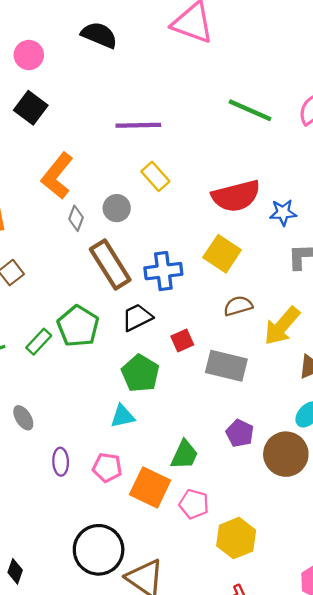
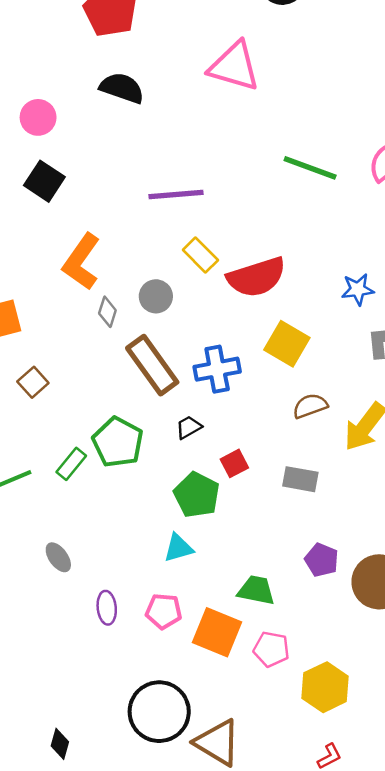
red semicircle: (236, 196) -> (257, 277), moved
black trapezoid: (137, 317) -> (189, 427), size x0.7
red square: (182, 340) -> (234, 463), moved
gray rectangle: (226, 366) -> (300, 479), size x0.7
green trapezoid: (184, 455) -> (256, 590), turned -100

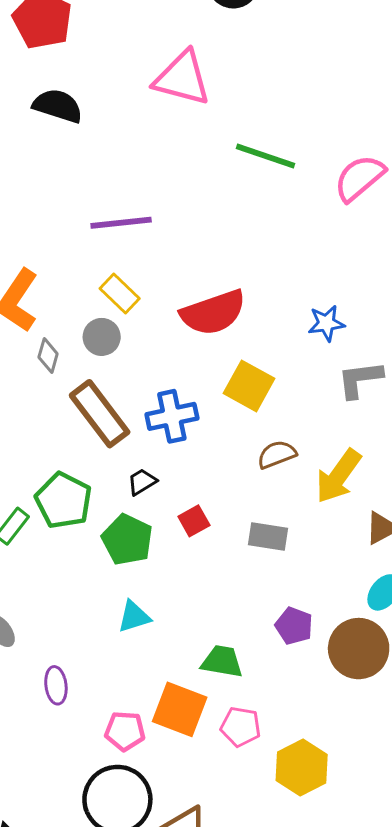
green line: (310, 168) -> (266, 156), moved
yellow rectangle: (200, 255) -> (120, 293), moved
green pentagon: (197, 495) -> (127, 540), moved
pink pentagon: (164, 611) -> (125, 731), moved

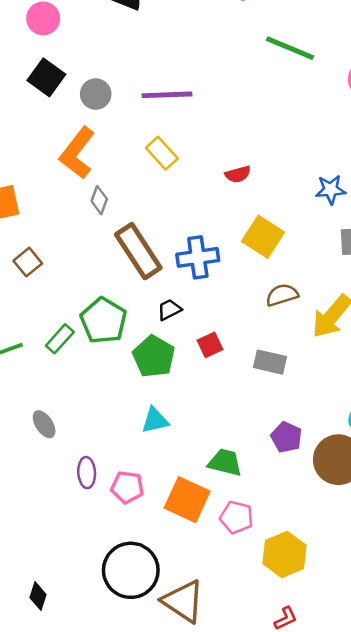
red semicircle: (213, 313) -> (238, 174), size x0.5
gray circle: (102, 337) -> (96, 94), moved
pink pentagon: (125, 731) -> (127, 487), moved

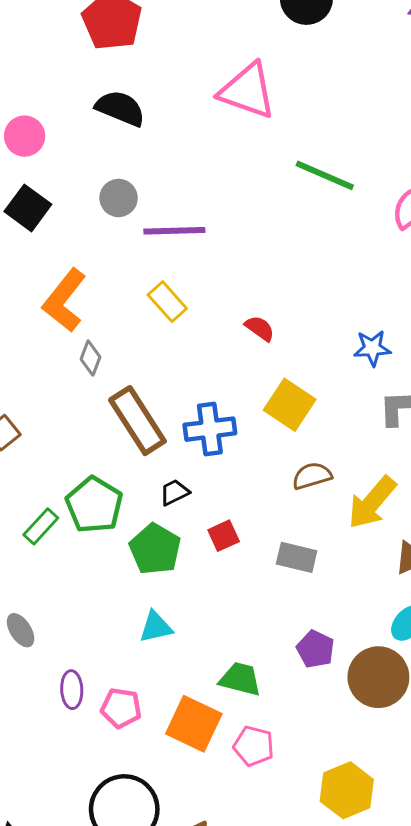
gray circle: (96, 94) -> (119, 198), moved
red semicircle: (238, 174) -> (260, 328), turned -130
yellow hexagon: (284, 554) -> (347, 790), moved

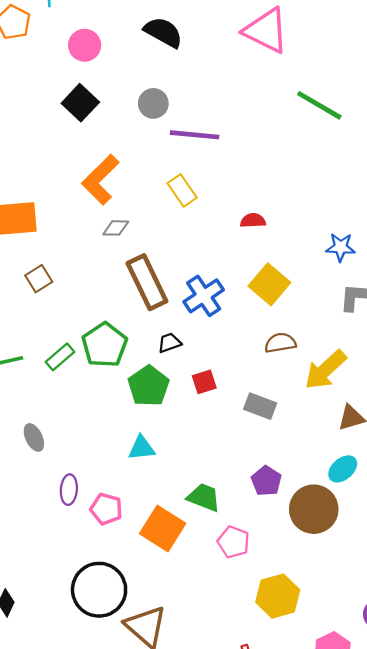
red semicircle: (260, 328) -> (253, 221), turned -45
gray diamond: (91, 358) -> (116, 228), turned 64
blue cross: (210, 429) -> (204, 296), turned -33
pink pentagon: (254, 746) -> (233, 542), moved

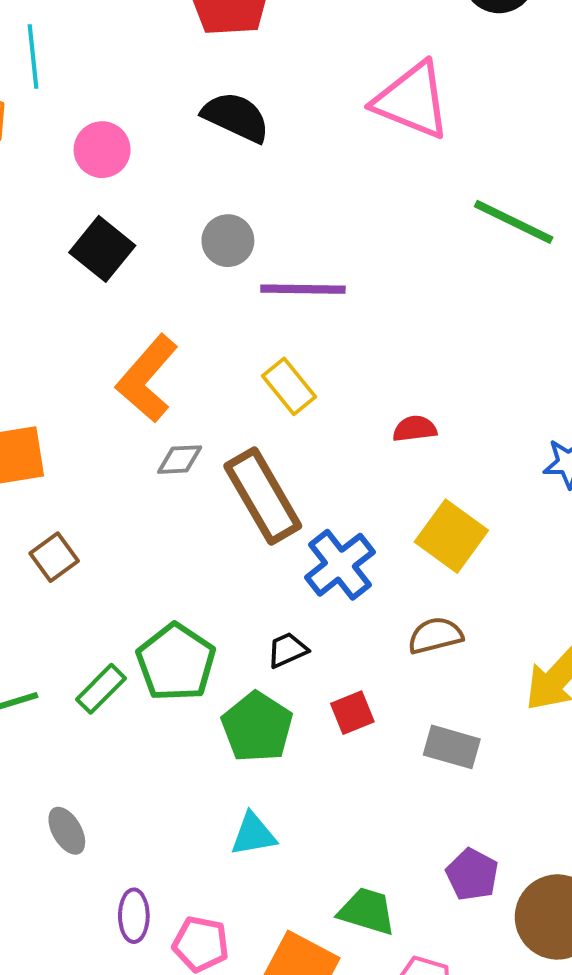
brown rectangle: (147, 282) -> (263, 496), moved
brown semicircle: (280, 343) -> (435, 635), moved

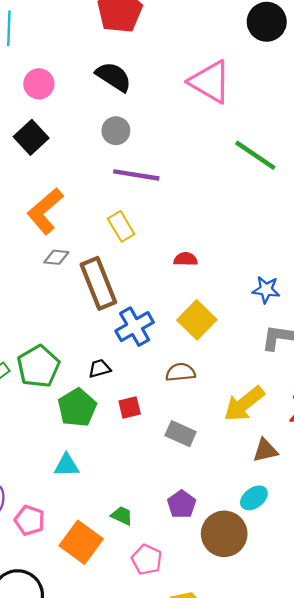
gray circle: (228, 241) -> (116, 131), moved
green trapezoid: (367, 911) -> (122, 516), size x0.7

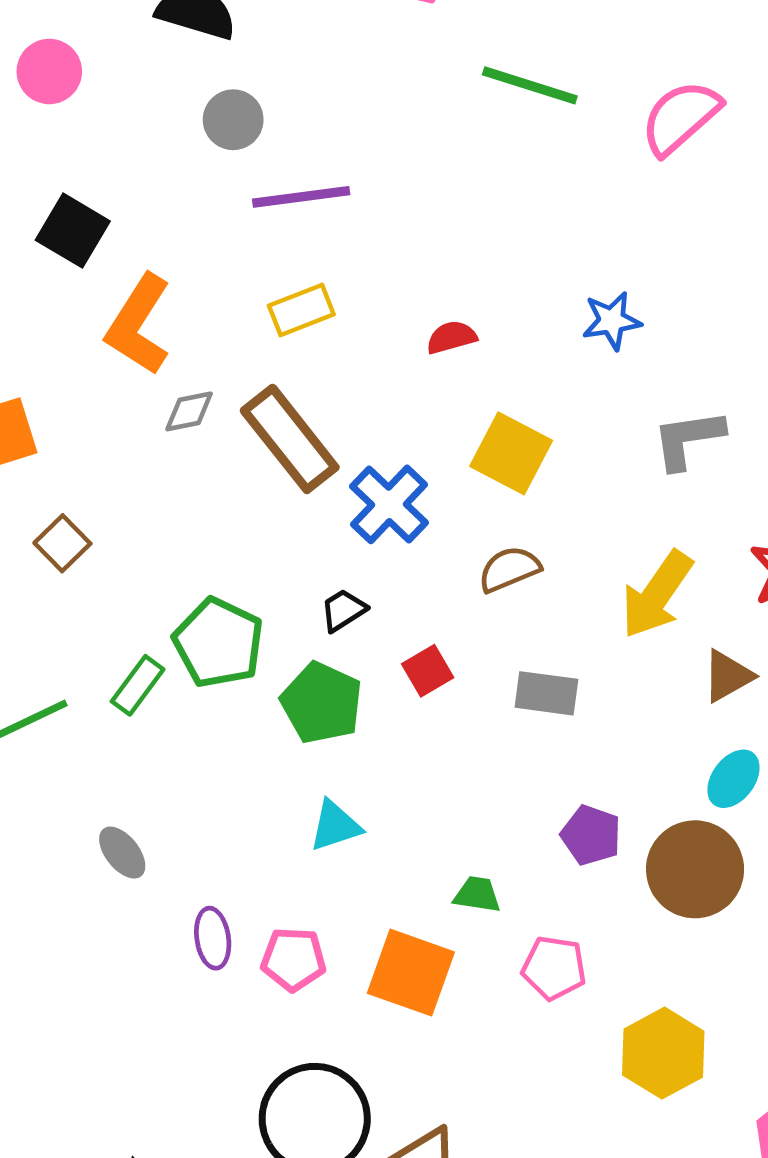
black square: (31, 137) -> (73, 231), moved
yellow rectangle: (121, 226) -> (301, 310), turned -64
blue star: (266, 290) -> (612, 321), moved

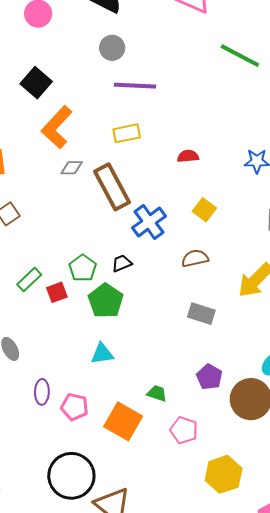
yellow square: (511, 453) -> (204, 210), size x0.7
green pentagon: (218, 643) -> (83, 268), moved, size x0.7
red square: (428, 671) -> (57, 292), moved

